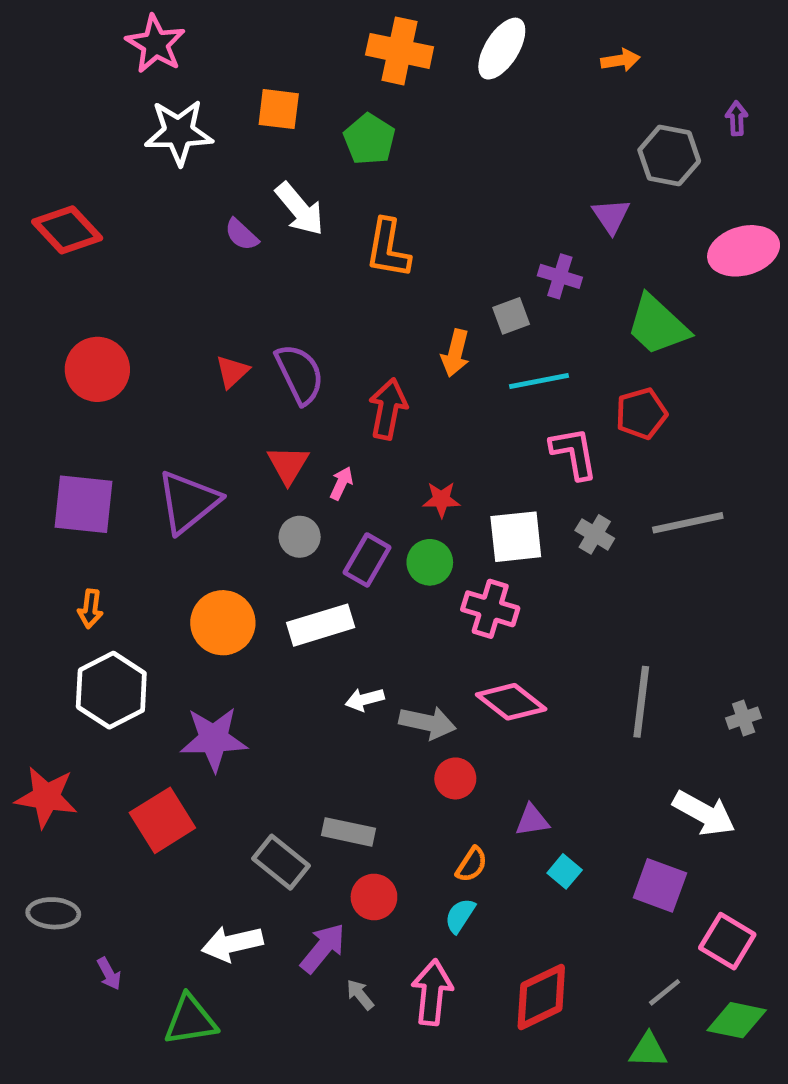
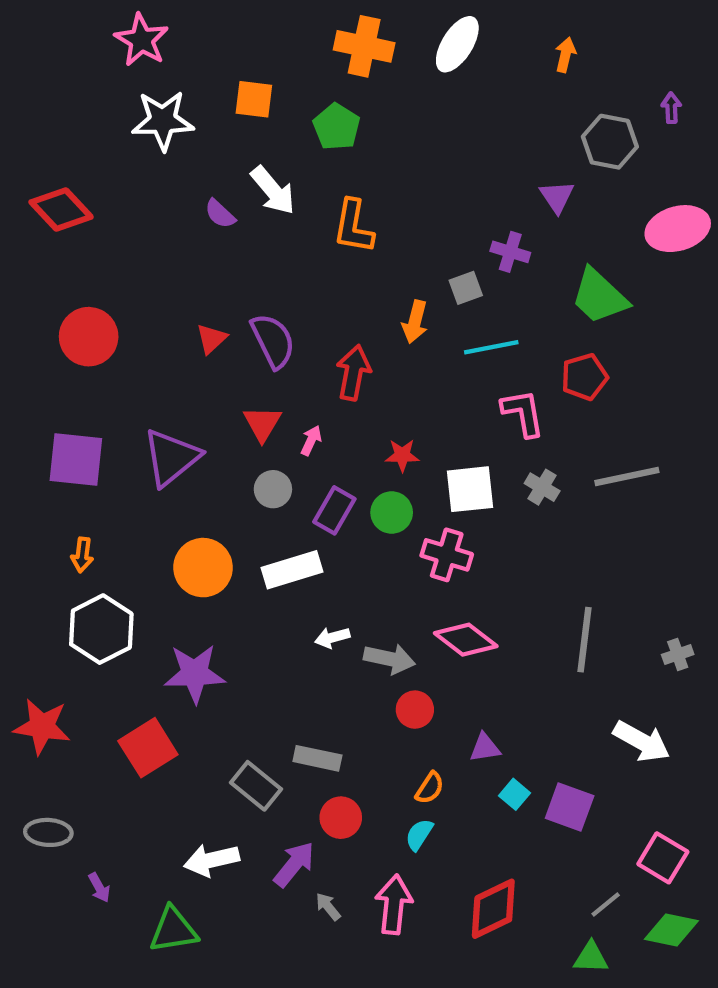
orange arrow: (620, 60) -> (565, 55), turned -68
purple square: (660, 885) -> (570, 807), moved

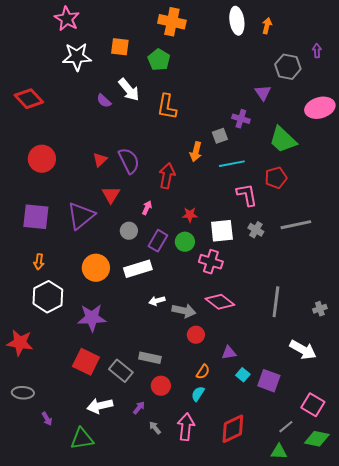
white ellipse: (457, 44) -> (237, 21), moved, turned -40
red triangle: (262, 424) -> (111, 195), moved
red square: (148, 748) -> (86, 362), moved, turned -32
purple arrow: (294, 864) -> (139, 408), size x0.6

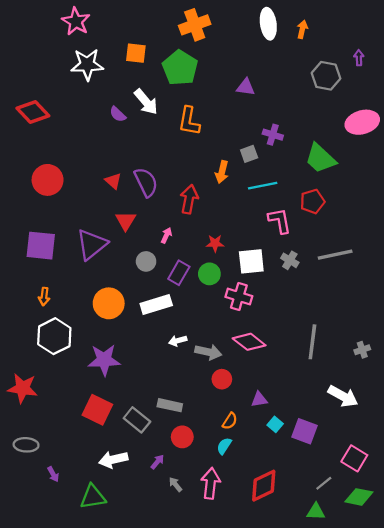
orange cross: (172, 22) -> (195, 25), turned -32
green pentagon: (159, 60) -> (180, 68), size x1.4
purple triangle: (263, 93) -> (246, 87), moved, turned -48
red triangle: (100, 160) -> (113, 181), turned -35

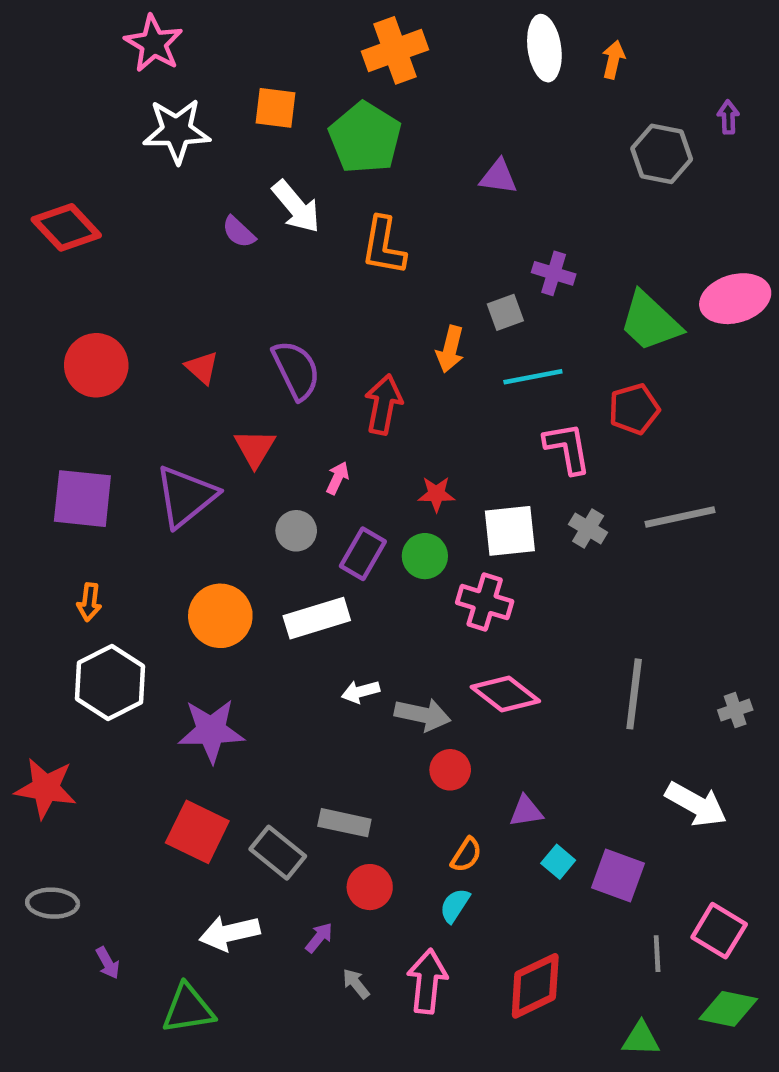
pink ellipse: (362, 122) -> (735, 299), moved
red triangle: (113, 181) -> (202, 368), moved
gray line: (324, 483) -> (657, 954), moved, turned -54

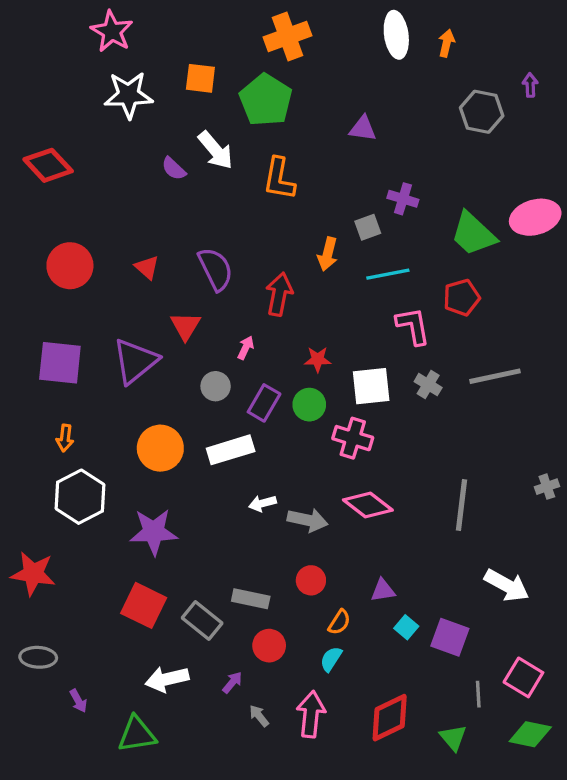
gray cross: (735, 710) -> (547, 487), moved
red circle: (450, 770) -> (311, 580), moved
green triangle: (641, 1039) -> (453, 738), moved, turned 48

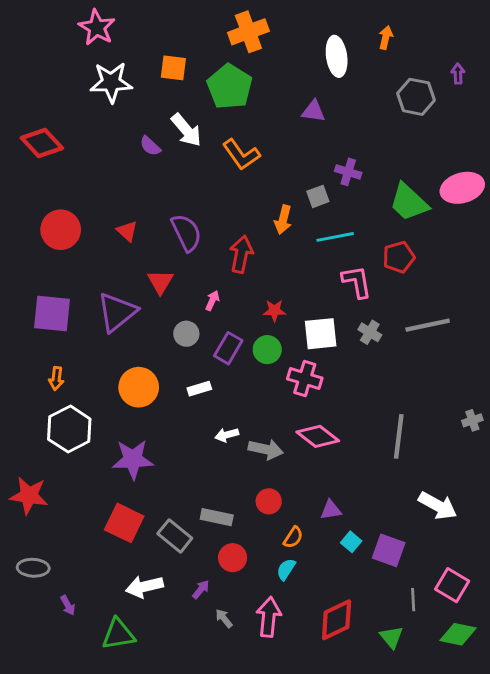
white ellipse: (396, 35) -> (337, 56), moved
orange L-shape: (279, 179) -> (241, 155), turned -45
white rectangle: (231, 450) -> (199, 389), size x0.6

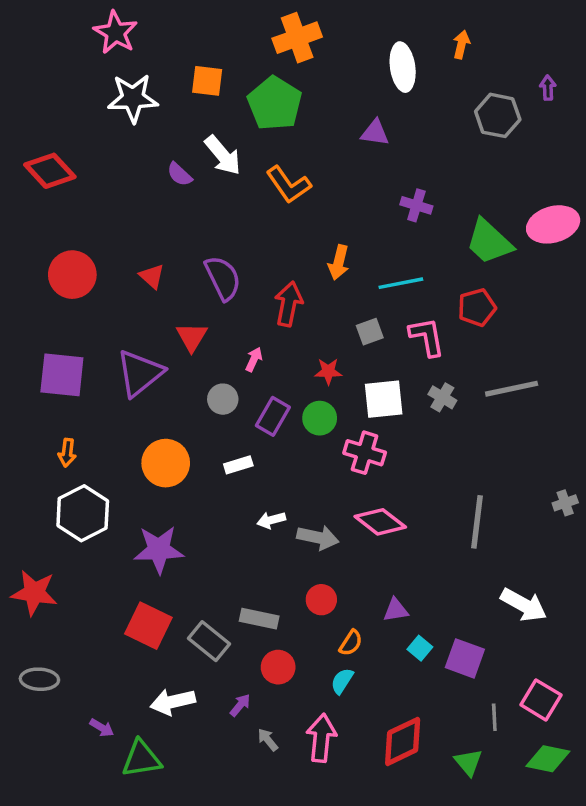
gray square: (318, 196) -> (370, 332), moved
purple arrow: (68, 605) -> (102, 728), moved, turned -30

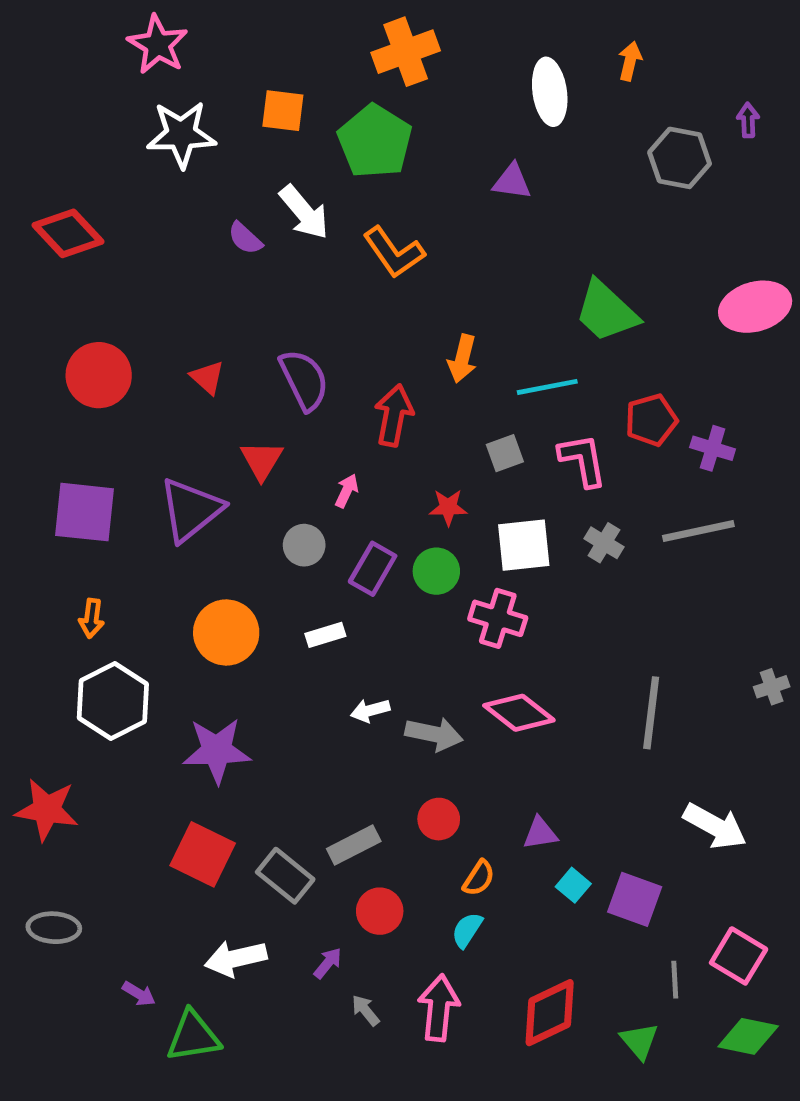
purple cross: (416, 205) -> (713, 448), moved
green trapezoid: (489, 242) -> (606, 311), moved
gray rectangle: (259, 619) -> (354, 845), turned -39

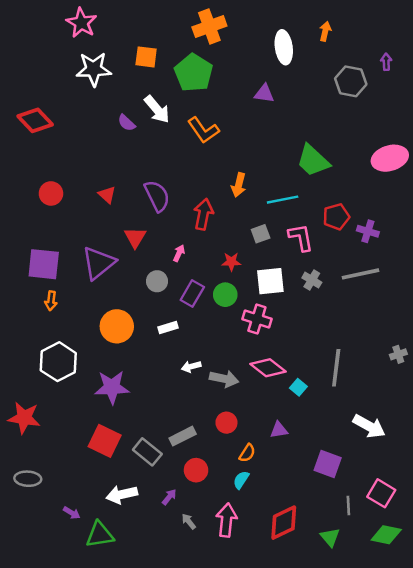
red circle: (99, 375) -> (51, 193), size x0.7
orange arrow: (92, 618) -> (51, 301), moved
cyan square: (573, 885) -> (298, 387), moved

